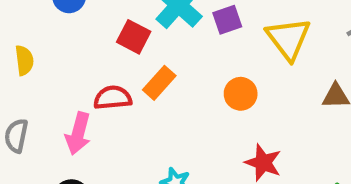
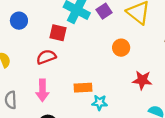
orange rectangle: (159, 83) -> (83, 88), moved, turned 60
red semicircle: (113, 98) -> (46, 57), moved

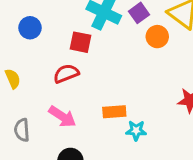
orange circle: (121, 48) -> (157, 37), moved
pink arrow: (42, 90) -> (62, 117), turned -55

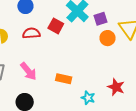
red semicircle: (66, 74) -> (31, 33), moved
cyan star: (136, 130) -> (88, 98), moved

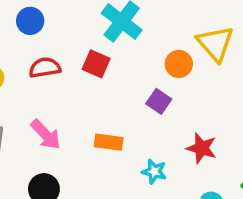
purple square: (100, 19) -> (159, 101), moved, turned -32
red square: (56, 26) -> (96, 64), moved

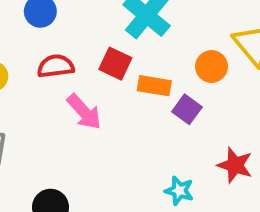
pink arrow: (46, 135) -> (84, 112), moved
orange rectangle: (109, 142) -> (154, 86), moved

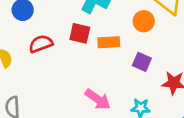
purple square: (187, 109) -> (142, 62), moved
pink arrow: (84, 112) -> (98, 99), moved

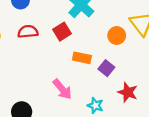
red square: (80, 33) -> (62, 32), turned 30
orange rectangle: (109, 42) -> (82, 58), moved

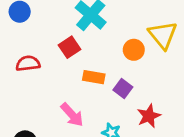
red semicircle: (28, 32) -> (28, 63), moved
red star: (128, 92) -> (149, 116), turned 30

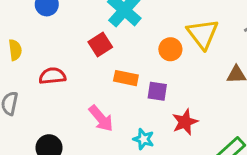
red semicircle: (28, 63) -> (52, 76), moved
purple square: (123, 88) -> (157, 91), turned -30

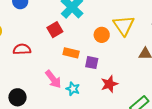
cyan star: (144, 139) -> (73, 89), moved

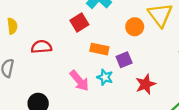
purple square: (92, 63) -> (124, 60), turned -32
cyan star: (73, 89) -> (105, 77), moved

